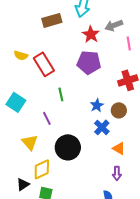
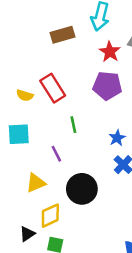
yellow semicircle: (21, 55) -> (25, 95), moved
cyan square: (16, 102) -> (19, 134), turned -36
yellow triangle: (30, 142) -> (36, 183), turned 48

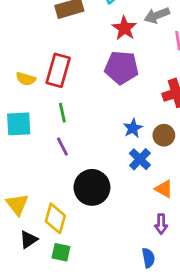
red rectangle: (53, 88) -> (58, 70), turned 48
green line: (73, 125) -> (62, 113), moved
yellow triangle: (36, 183) -> (17, 204), moved, turned -45
yellow diamond: (50, 216) -> (55, 218), turned -50

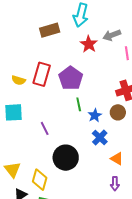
purple pentagon: (122, 68) -> (71, 78), moved, turned 30
green line: (62, 113) -> (79, 104), moved
brown circle: (164, 135) -> (118, 112), moved

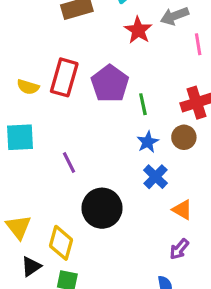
green line: (79, 104) -> (143, 104), moved
purple arrow: (115, 184) -> (179, 249), turned 40

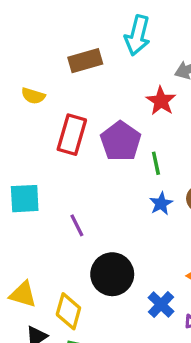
red star: (138, 30) -> (161, 101), moved
yellow semicircle: (28, 87) -> (33, 96), moved
blue cross: (156, 177) -> (161, 305), moved
yellow triangle: (19, 227) -> (23, 294), turned -36

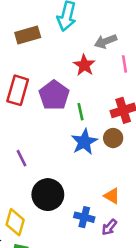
blue star: (161, 204) -> (84, 142), size x1.5
blue cross: (161, 305) -> (84, 217), turned -30

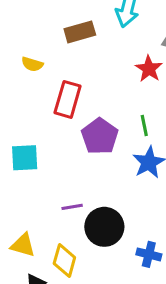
purple pentagon: (54, 95) -> (100, 136), moved
purple line: (21, 158) -> (72, 207), moved, turned -72

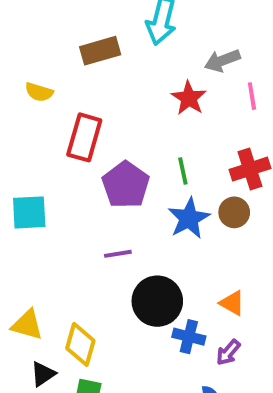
purple line: (72, 207) -> (118, 254), moved
black circle: (104, 227) -> (157, 301), moved

